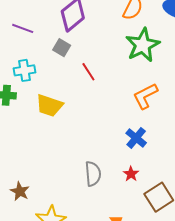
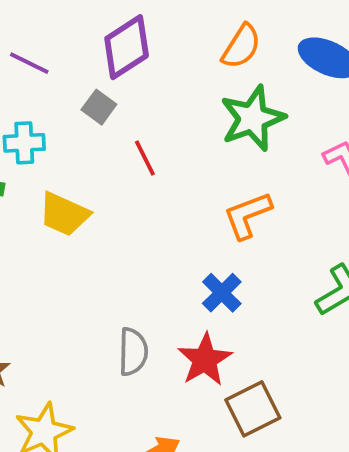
red star: (131, 174) -> (205, 360), size x1.8

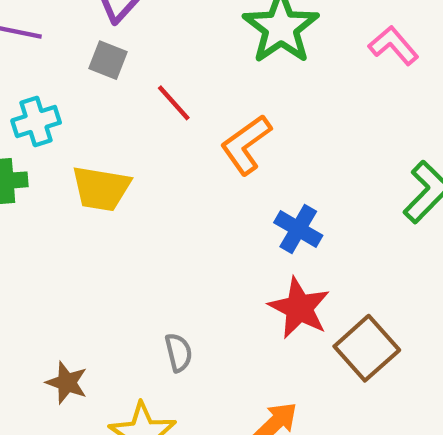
orange L-shape: (248, 215) -> (246, 145), moved
gray semicircle: (133, 352) -> (179, 352), moved, size x0.7

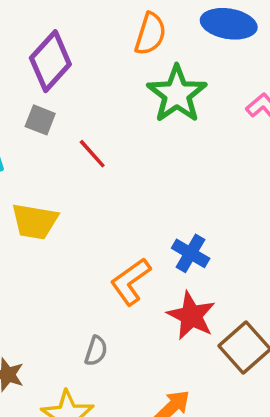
orange L-shape: (246, 145) -> (131, 281), moved
gray semicircle: (179, 352) -> (96, 351), turned 32

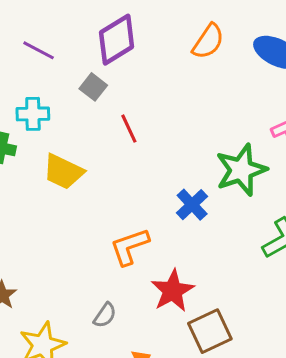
green star: (177, 94) -> (241, 170), moved
blue cross: (191, 253) -> (192, 205), moved
gray semicircle: (96, 351) -> (105, 315), moved

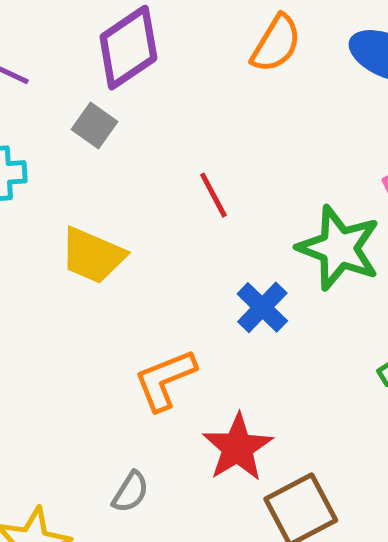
red line: (129, 129) -> (213, 195), moved
green star: (241, 170) -> (339, 248), turned -30
yellow trapezoid: (63, 172) -> (93, 255), moved

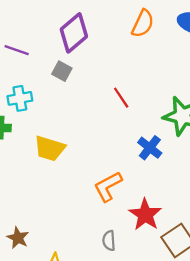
yellow trapezoid: (93, 255) -> (50, 149), moved
gray semicircle: (131, 492) -> (109, 241), moved, turned 150

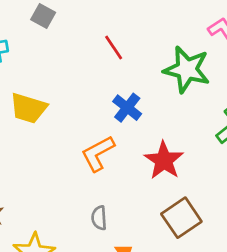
blue cross: (150, 148) -> (127, 108), moved
red star: (145, 215) -> (164, 160), moved

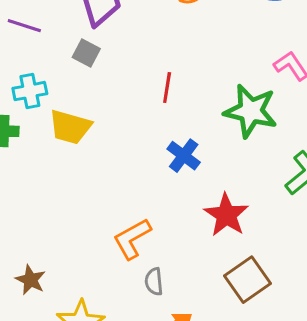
red line: (114, 48) -> (167, 88), turned 44
yellow trapezoid: (28, 108) -> (70, 127), moved
orange L-shape: (98, 153) -> (132, 239), moved

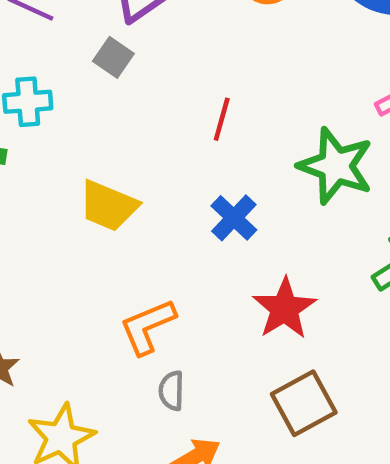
yellow trapezoid: (70, 127) -> (108, 206), moved

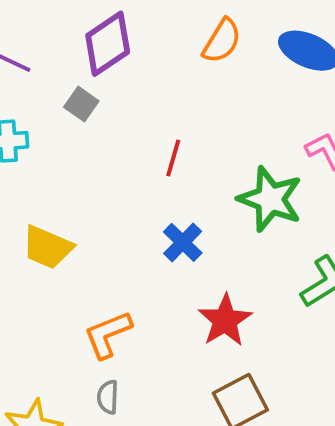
yellow trapezoid: (108, 206) -> (47, 247), moved
gray semicircle: (171, 391) -> (108, 397), moved

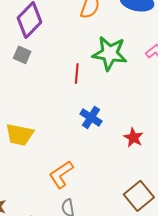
green star: (270, 199) -> (110, 53), moved
red star: (225, 320) -> (133, 138), moved, size x0.7

